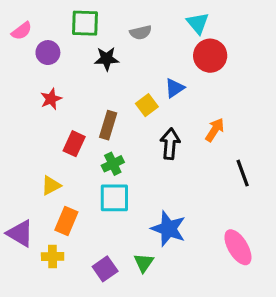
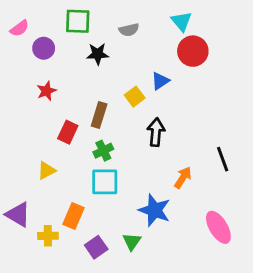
orange arrow: (215, 130) -> (183, 178), moved
orange rectangle: (66, 221) -> (73, 216), moved

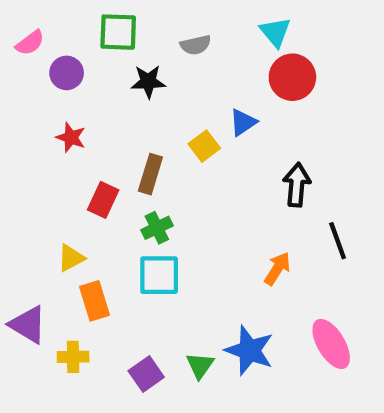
red star: (46, 91) -> (71, 137), turned -30
black arrow: (156, 132) -> (297, 185), moved
blue star: (154, 210) -> (249, 350), moved
orange rectangle: (73, 216) -> (95, 301), moved, turned -40

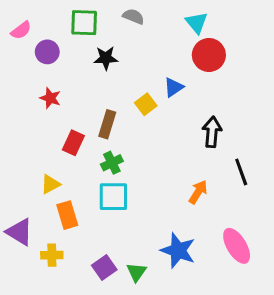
gray semicircle: (196, 45) -> (133, 16), moved, turned -145
green triangle: (200, 365) -> (137, 272), moved

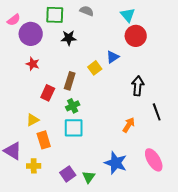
purple circle: (47, 52) -> (31, 34), size x1.5

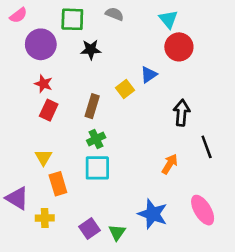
pink semicircle: (14, 20) -> (18, 15), moved
red rectangle: (48, 93) -> (49, 110), moved
yellow triangle: (33, 120) -> (43, 157), turned -32

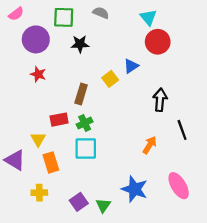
red rectangle: (49, 110) -> (59, 120), moved, turned 54
purple triangle: (17, 198) -> (15, 160), moved

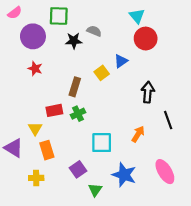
gray semicircle: (101, 13) -> (94, 31), moved
cyan square: (86, 149) -> (102, 143), moved
purple square: (79, 202) -> (78, 169), moved

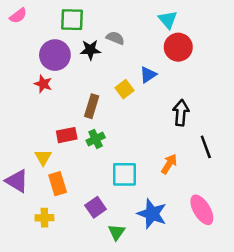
purple circle: (33, 36) -> (55, 55), moved

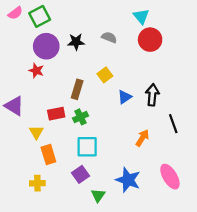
green square: (72, 20) -> (40, 16), moved, turned -30
gray semicircle: (115, 38) -> (109, 37), moved
blue triangle: (148, 75) -> (125, 97), moved
cyan square: (124, 174) -> (87, 147), moved
purple triangle: (17, 181) -> (14, 106), moved

